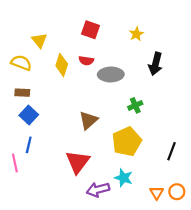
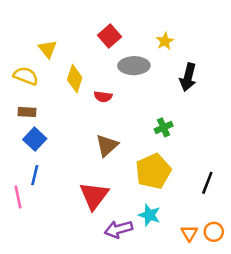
red square: (91, 30) -> (109, 36), turned 30
red semicircle: (86, 61) -> (103, 97), moved
gray ellipse: (111, 74) -> (134, 66), moved

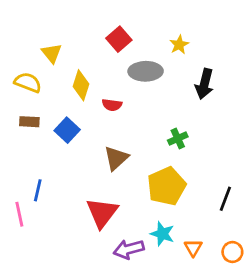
blue square: (35, 139) -> (67, 130), moved
orange triangle: (189, 233) -> (193, 248), moved

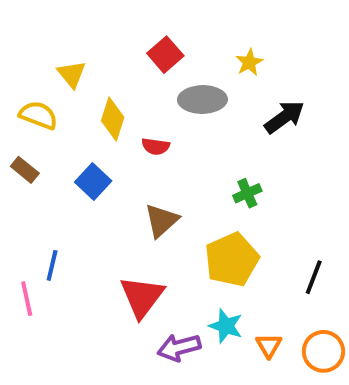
black arrow: (204, 84) -> (284, 117), turned -140
brown rectangle: (29, 122) -> (25, 170), moved, turned 36
orange circle: (232, 252) -> (323, 351), size x1.4

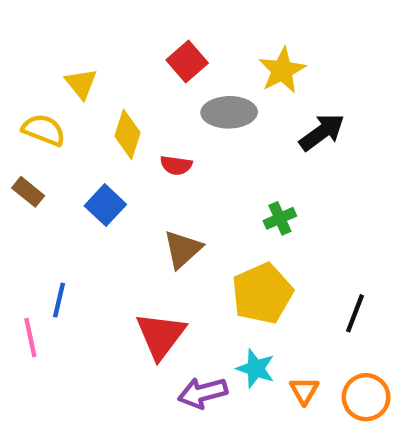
yellow star: (249, 62) -> (282, 70), size x1.5

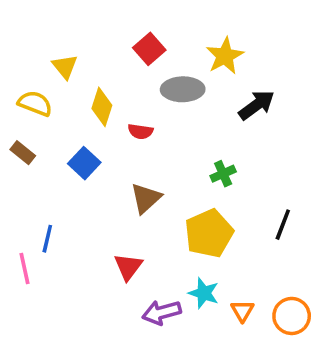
black line: (355, 313) -> (283, 225), moved
red triangle: (161, 335) -> (128, 267), size x0.7

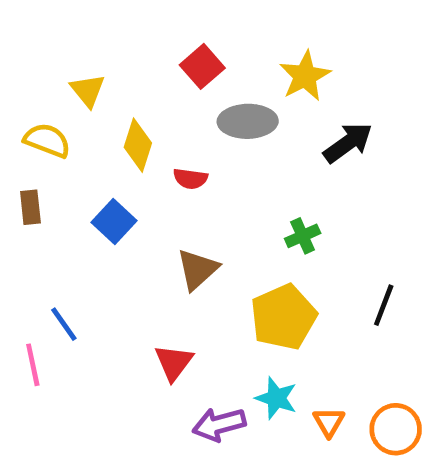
brown rectangle: (23, 153) -> (30, 207), turned 45
blue line: (47, 239) -> (64, 324), turned -48

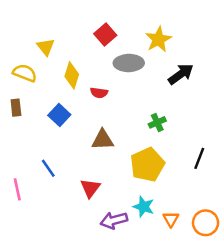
brown triangle: (198, 269) -> (103, 140), turned 40
blue line: (64, 324) -> (48, 168), moved

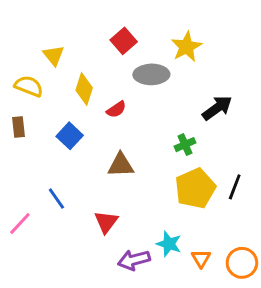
black arrow: (181, 74) -> (217, 108), moved
red semicircle: (99, 93) -> (116, 109), turned -42
yellow pentagon: (147, 165) -> (195, 188), moved
pink line: (17, 189) -> (20, 223), turned 55

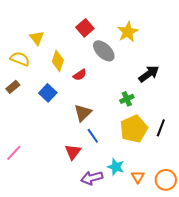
gray ellipse: (151, 74) -> (104, 51), turned 45
brown rectangle: (18, 127) -> (13, 87), turned 56
brown triangle: (121, 165) -> (83, 113), turned -42
blue line: (56, 199) -> (93, 136), moved

